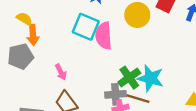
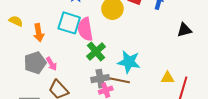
orange arrow: (33, 35) -> (39, 33), moved
gray pentagon: (20, 56) -> (35, 63), moved
green cross: (129, 78) -> (96, 51), moved

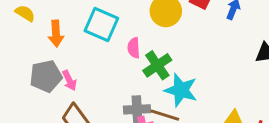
pink semicircle: (85, 29) -> (134, 48), moved, size x0.6
green cross: (96, 51) -> (157, 65), moved

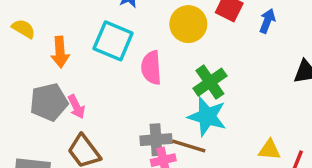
pink semicircle: (134, 48) -> (151, 68), size x1.4
green cross: (157, 65) -> (210, 82), moved

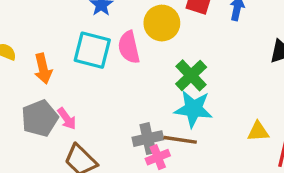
pink semicircle: (151, 68) -> (129, 47), moved

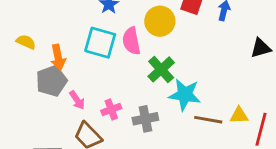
green cross: (191, 75) -> (161, 69), moved
gray pentagon: (40, 118) -> (52, 81), moved
brown line: (180, 140) -> (208, 120), moved
pink cross: (158, 157) -> (111, 109), moved

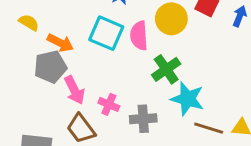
orange arrow: (58, 57) -> (60, 43), turned -60
pink arrow: (77, 100) -> (74, 90), size x1.4
pink cross: (111, 109) -> (109, 104), turned 36

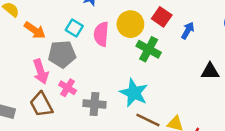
cyan square: (106, 33) -> (74, 28), size x0.6
gray pentagon: (50, 67) -> (62, 54), moved
green cross: (166, 69) -> (149, 49), moved, turned -35

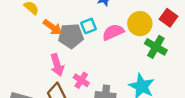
cyan square: (74, 28) -> (89, 26), turned 35
pink semicircle: (101, 34) -> (113, 32), turned 60
gray pentagon: (62, 54) -> (71, 36), moved

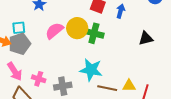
yellow circle: (140, 24) -> (77, 28), moved
cyan square: (89, 26) -> (19, 28), moved, turned 32

